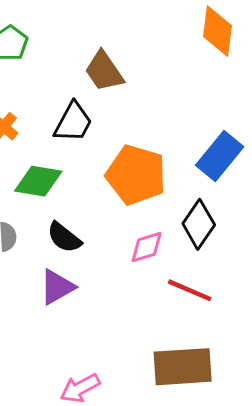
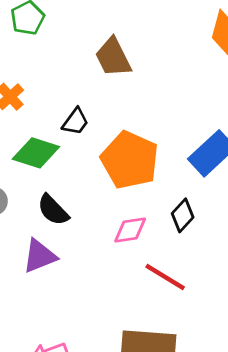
black trapezoid: (73, 122) -> (75, 122), moved, size x0.7
black diamond: (199, 224) -> (183, 215), size x0.7

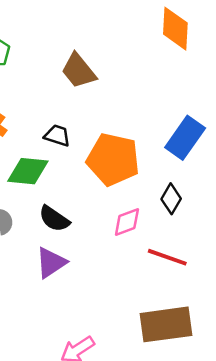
black trapezoid: (75, 122) -> (57, 136), turned -96

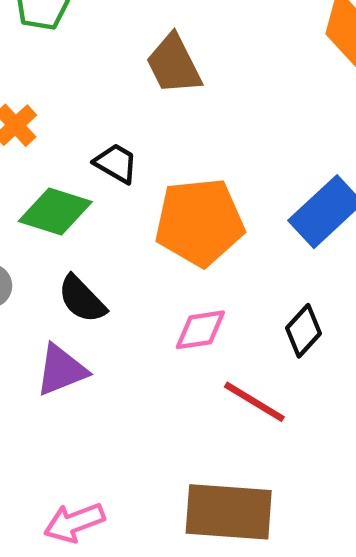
orange pentagon: (113, 159) -> (199, 222), turned -30
black diamond: (171, 199) -> (304, 331), moved

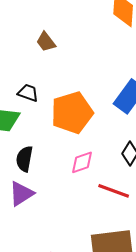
brown trapezoid: (174, 64) -> (46, 42), size x0.7
black semicircle: (82, 299) -> (24, 159), turned 65

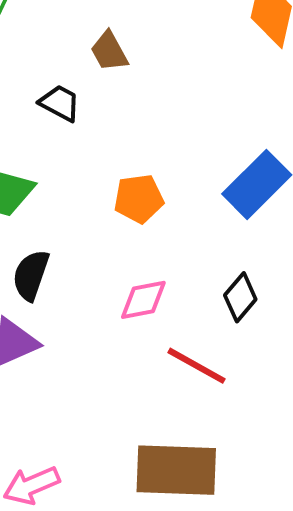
black trapezoid: (28, 93) -> (60, 103), moved
orange pentagon: (72, 113) -> (139, 199), size x0.6

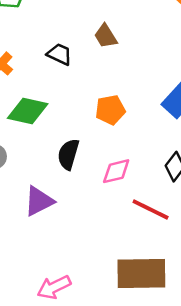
brown trapezoid: (109, 51) -> (106, 36), moved
black semicircle: (31, 275) -> (68, 154), moved

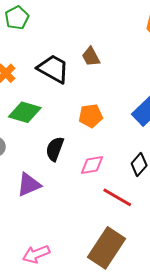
black trapezoid: (59, 54) -> (53, 69), size x1.6
brown rectangle: (141, 274) -> (107, 248), turned -60

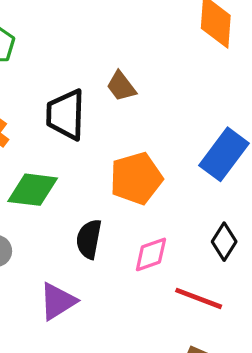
black trapezoid: (53, 69) -> (66, 115), turned -108
orange pentagon: (91, 116) -> (136, 178), size x1.4

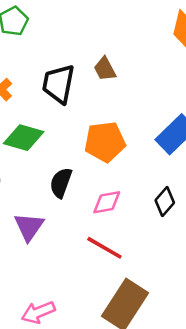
red line: (199, 298) -> (104, 248), moved
purple triangle: (58, 301) -> (29, 227), turned -32

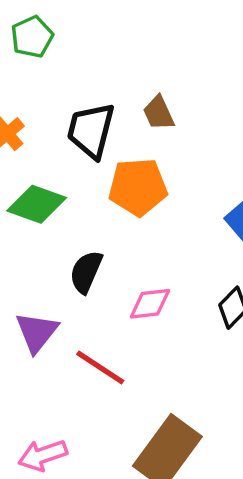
orange pentagon: (105, 142) -> (138, 187), moved
red line: (104, 248) -> (100, 367), moved

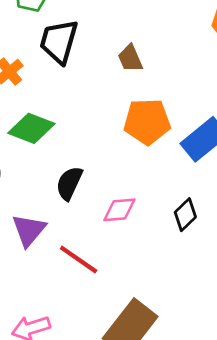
black trapezoid: (91, 130) -> (59, 42), moved
orange pentagon: (138, 187) -> (147, 122), moved

